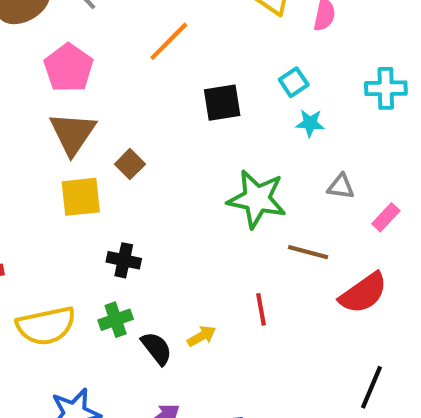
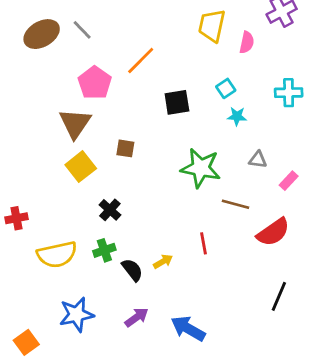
pink pentagon: (69, 68) -> (95, 83), moved
brown square: (130, 164) -> (125, 148), moved, turned -36
yellow square: (81, 197) -> (81, 167), turned -32
black cross: (124, 260) -> (110, 210), turned 30

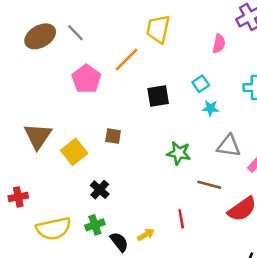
yellow trapezoid: (212, 26) -> (158, 29), moved
brown triangle: (75, 123) -> (38, 136), moved
gray triangle: (258, 160) -> (229, 146), size x1.5
green star: (201, 168) -> (179, 153), size x0.7

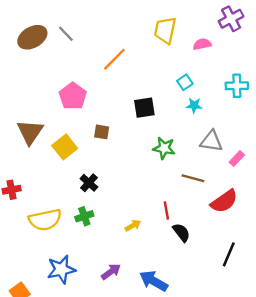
yellow trapezoid: (158, 29) -> (165, 30), moved
pink semicircle: (219, 44) -> (202, 44), turned -114
pink pentagon: (86, 79) -> (73, 96), moved
black square: (158, 96) -> (144, 108), moved
black semicircle: (119, 242) -> (181, 232), moved

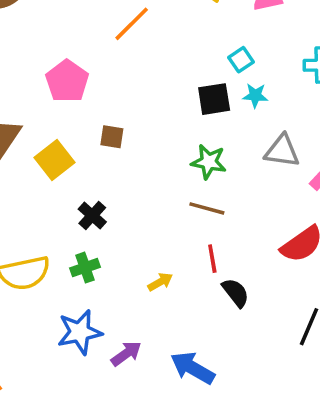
black square: (144, 108) -> (214, 99), moved
brown line: (193, 178) -> (207, 208), moved
blue star: (61, 269) -> (80, 332), moved

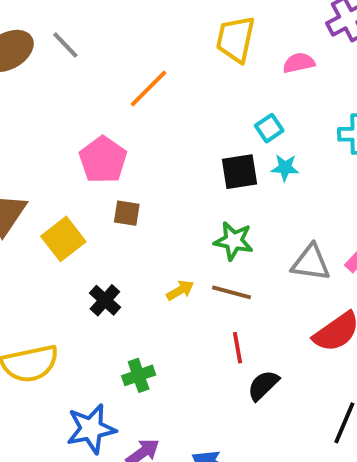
pink pentagon: (67, 81) -> (103, 160), moved
gray triangle: (282, 151) -> (311, 263), moved
green cross: (85, 268) -> (139, 375), moved
yellow arrow: (160, 282) -> (180, 290), moved
black semicircle: (236, 293) -> (263, 385), turned -96

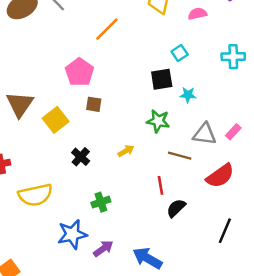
cyan star: (285, 168) -> (188, 95), moved
brown line: (232, 292) -> (180, 156), moved

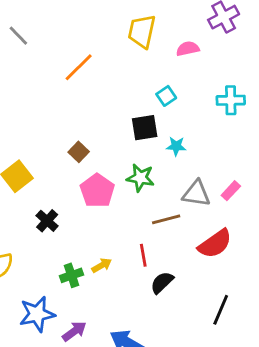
pink pentagon: (79, 72) -> (97, 191), moved
brown square: (94, 104) -> (79, 152), moved, turned 35
yellow arrow: (126, 151) -> (102, 265), moved
brown line: (180, 156) -> (166, 219), turned -30

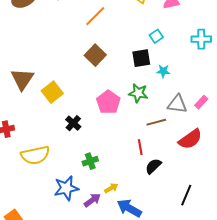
brown square: (79, 152) -> (95, 55), moved, size x1.5
yellow arrow: (102, 265) -> (111, 188), moved
black line: (221, 310) -> (186, 195), moved

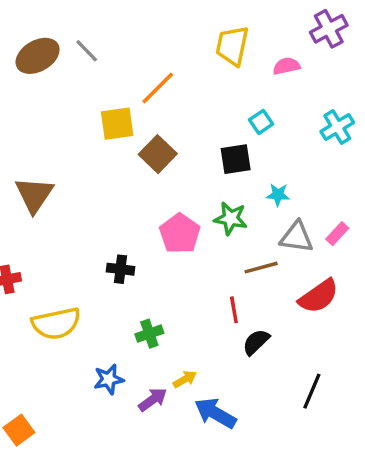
cyan cross: (201, 39) -> (337, 127), turned -30
cyan star: (163, 71) -> (278, 195), moved
yellow square: (52, 92) -> (117, 124), moved, turned 30
black cross: (73, 123) -> (121, 269), turned -35
blue star: (66, 188) -> (109, 379), size x0.7

